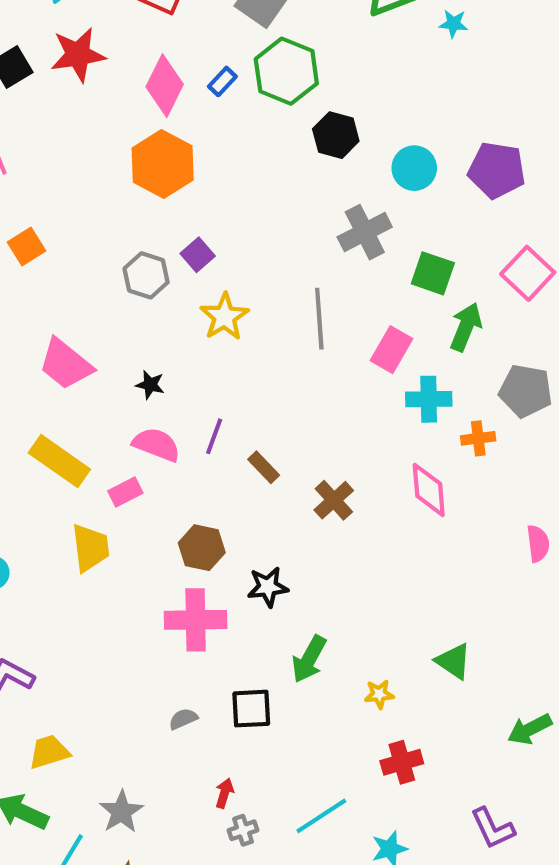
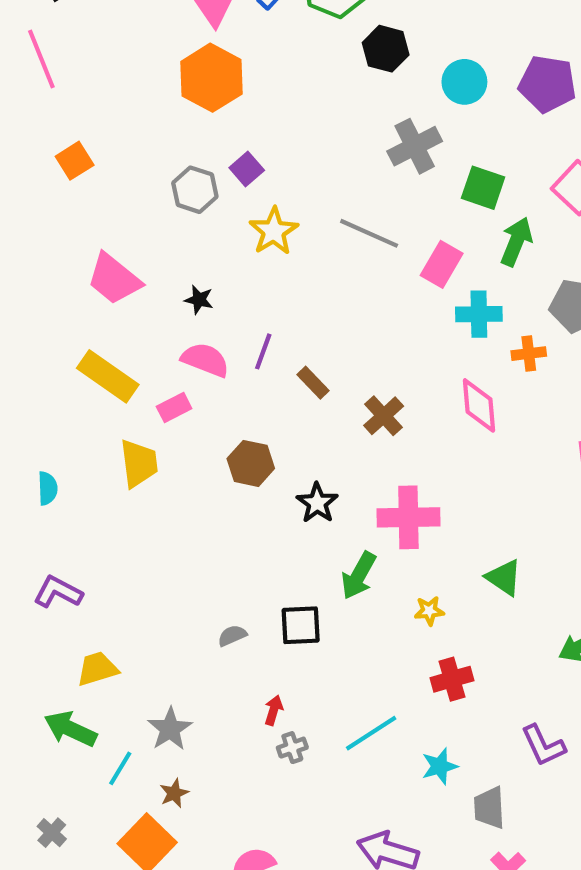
gray line: (319, 319) -> (369, 233), turned -62
black star: (268, 587) -> (317, 503), turned -30
pink cross: (196, 620) -> (408, 517), moved

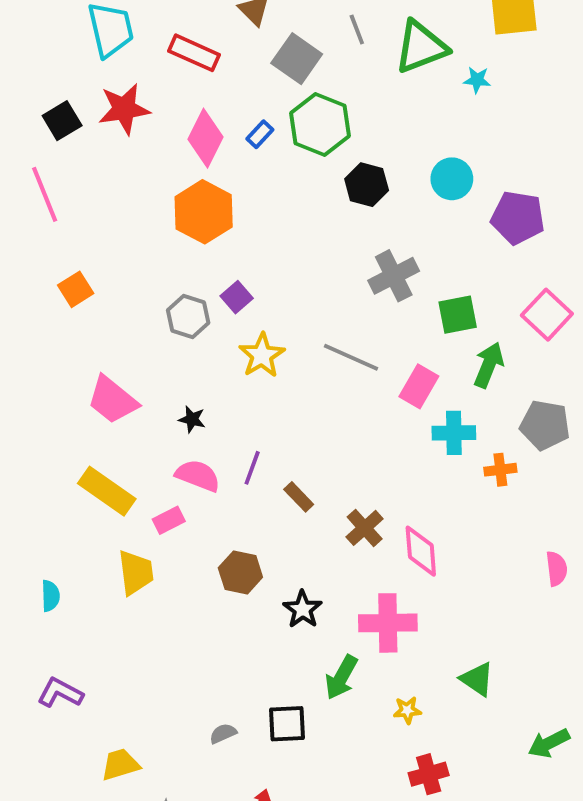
cyan circle: (464, 82) -> (452, 179), moved
green square: (483, 188) -> (458, 315), turned -30
pink diamond: (479, 405) -> (421, 551), moved
yellow trapezoid: (97, 669) -> (120, 764), moved

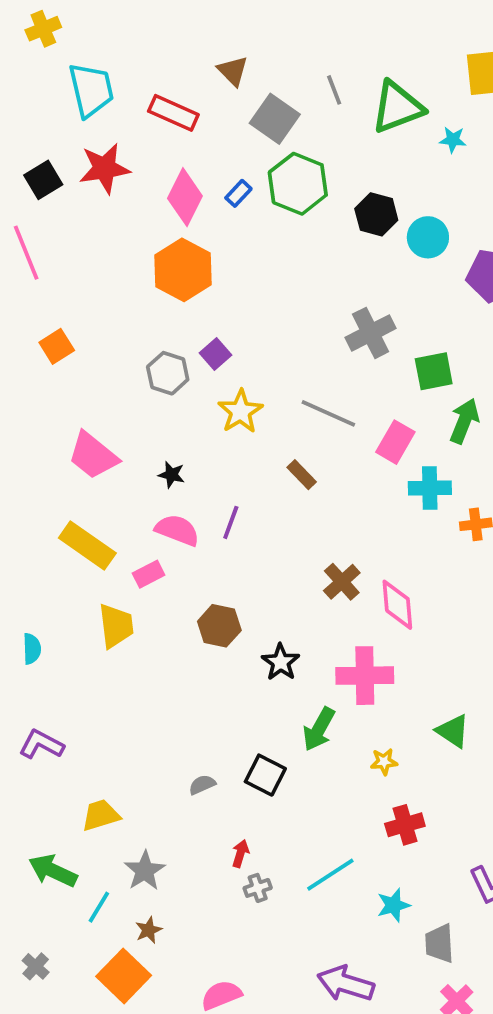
black hexagon: (367, 185) -> (376, 214), moved
brown rectangle: (299, 497) -> (302, 475), moved
black square: (287, 724) -> (265, 775), turned 30

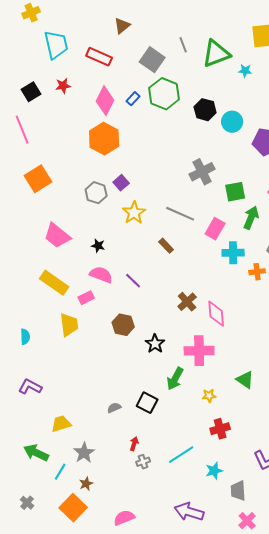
brown triangle: (233, 71) -> (122, 26), moved, turned 36
red star: (105, 168) -> (63, 86), size x0.6
orange square: (57, 346) -> (38, 179), size x1.5
purple line: (231, 522) -> (133, 281), moved, turned -66

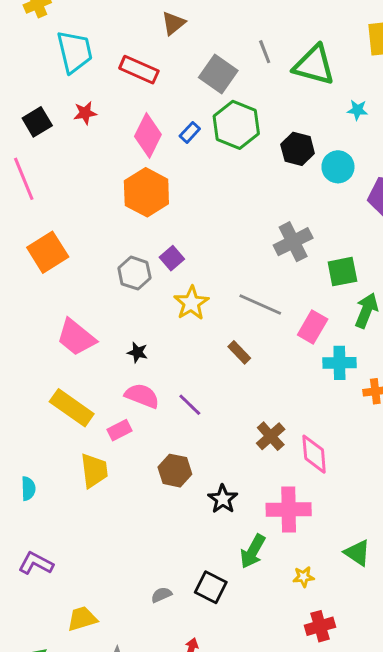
green triangle: (216, 54) -> (314, 65), turned 36
cyan star: (245, 71) -> (357, 110), moved

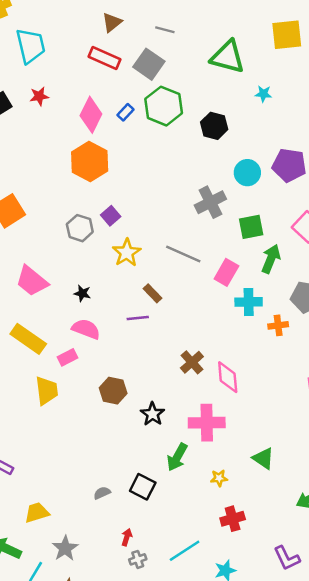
gray line: (265, 52) -> (165, 30), moved, turned -54
red rectangle: (139, 70) -> (104, 58), moved
cyan circle: (338, 167) -> (247, 173), moved
brown rectangle: (239, 352) -> (153, 293), moved
purple line: (190, 405) -> (138, 318), moved, turned -50

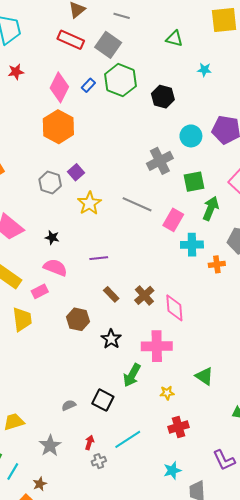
green triangle: (228, 57) -> (174, 39), size x0.6
brown rectangle: (153, 293) -> (111, 294), moved
gray star: (65, 548) -> (50, 446), moved
cyan line: (185, 551) -> (128, 439), moved

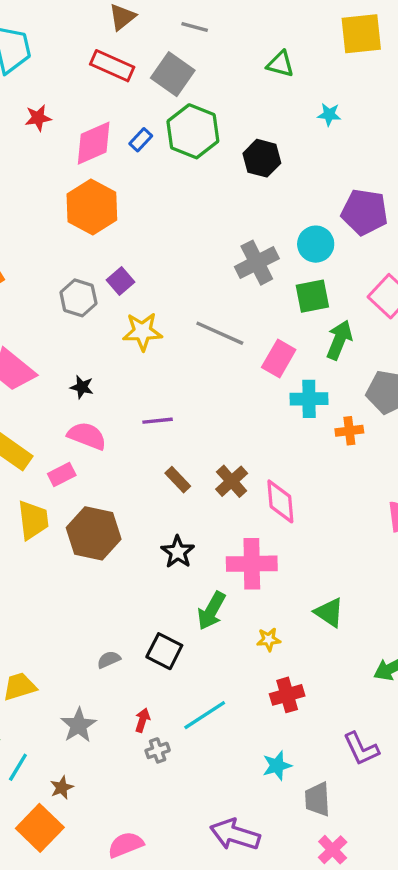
red star: (16, 72) -> (38, 118), moved
pink diamond: (59, 87) -> (94, 143), turned 40
cyan circle: (191, 136) -> (316, 244), moved
yellow star: (89, 203) -> (142, 332), turned 30
brown hexagon: (78, 319) -> (94, 533), moved, size x1.4

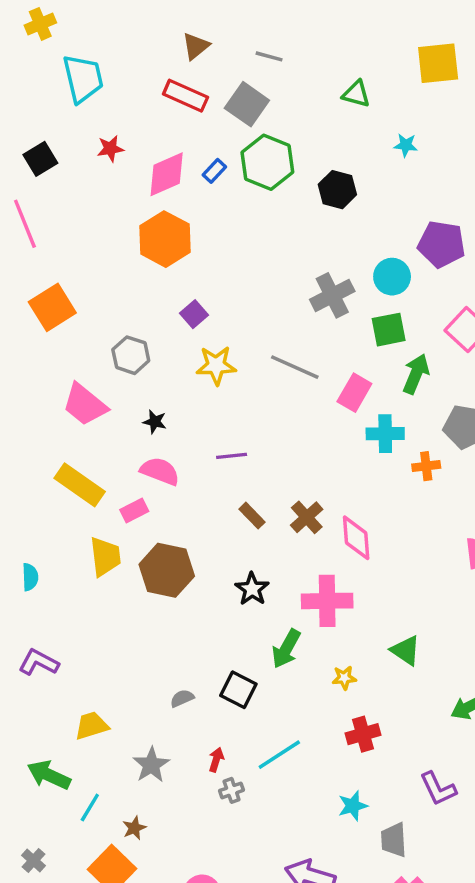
gray hexagon: (78, 298) -> (131, 355), moved

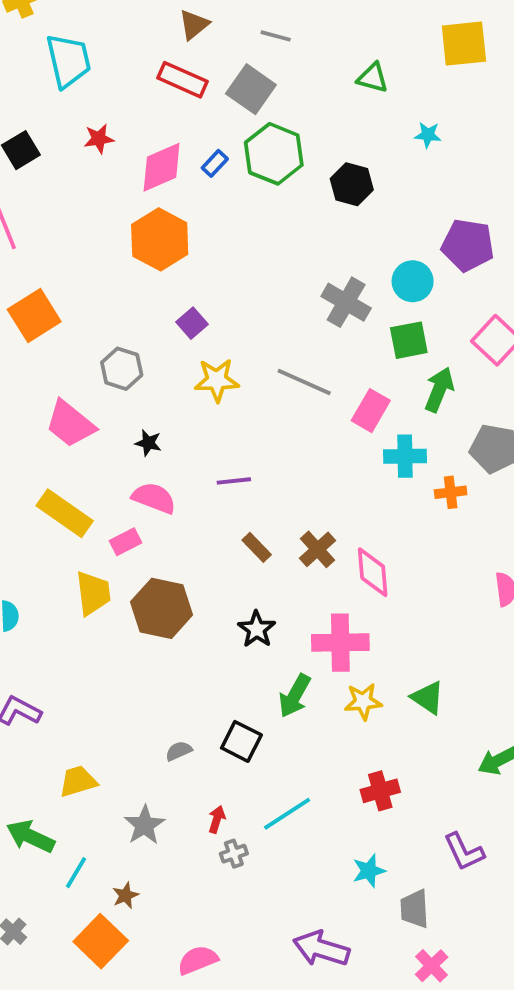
gray cross: (332, 295) -> (346, 302), turned -33
yellow star: (344, 678) -> (363, 701), moved, size x1.4

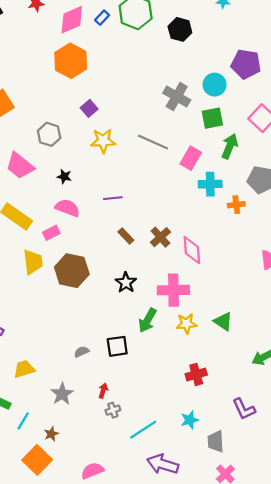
black square: (241, 741) -> (117, 346), turned -35
cyan line: (287, 814) -> (143, 430), moved

